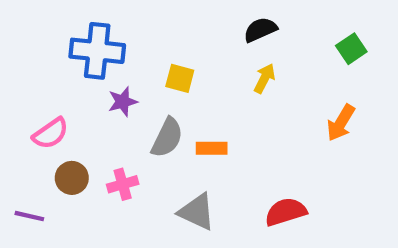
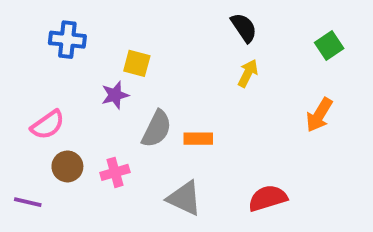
black semicircle: (260, 30) -> (244, 28), turned 80
blue cross: (97, 51) -> (67, 40), moved, size x0.7
yellow square: (180, 78) -> (137, 63), moved

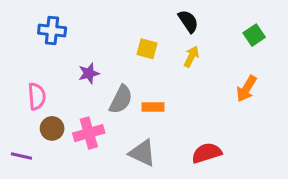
yellow square: (137, 63) -> (147, 49), moved
pink semicircle: (48, 125) -> (37, 96), turned -60
pink cross: (115, 172) -> (89, 133), size x1.4

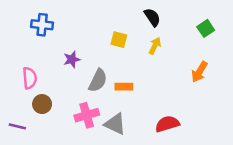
pink cross: (89, 133) -> (87, 115), moved

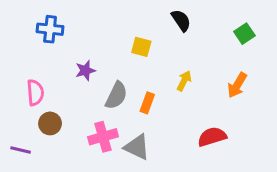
yellow arrow: (155, 46) -> (184, 81), moved
orange rectangle: (124, 87) -> (147, 103), turned -70
red semicircle: (167, 124) -> (212, 137), moved

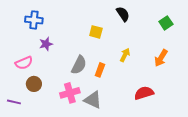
purple star: (85, 70) -> (46, 44), moved
pink semicircle: (35, 93) -> (24, 63), turned 72

